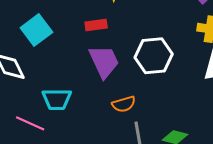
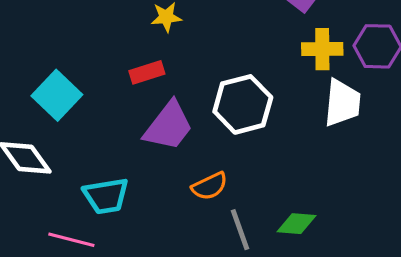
purple trapezoid: (104, 62) -> (169, 126), turned 72

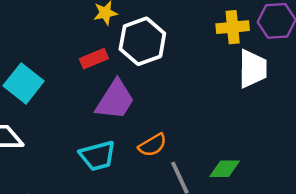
white hexagon: (243, 104) -> (142, 41), moved
cyan trapezoid: (106, 196) -> (98, 156), moved

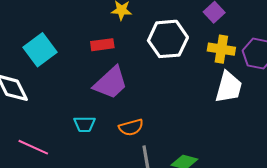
white hexagon: (142, 41) -> (168, 39), moved
cyan trapezoid: (98, 156) -> (84, 124), size x0.7

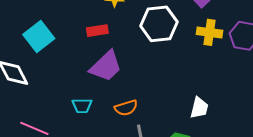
white trapezoid: (229, 87) -> (199, 108), moved, size x0.7

